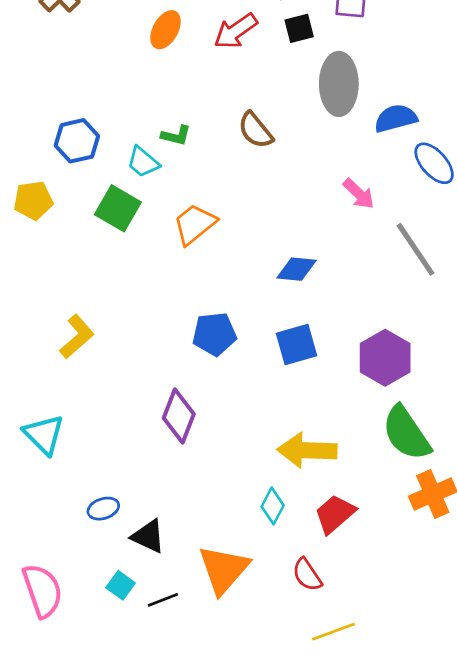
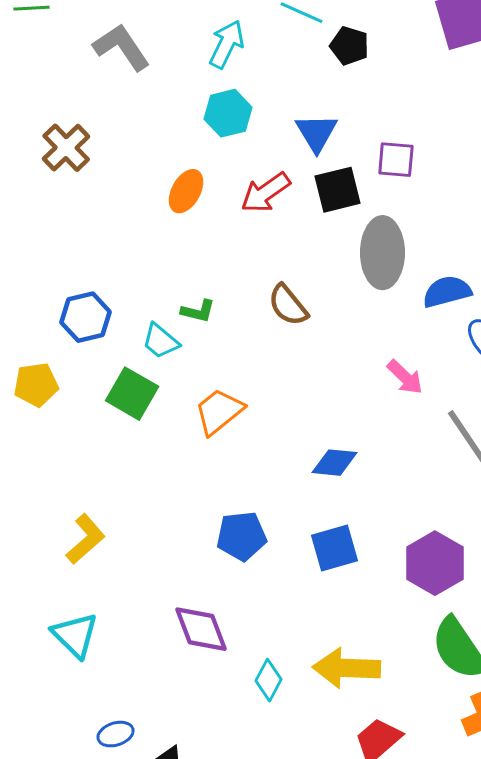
black square: (299, 28) -> (337, 190), size x1.4
purple diamond: (179, 416) -> (201, 629), turned -42
cyan triangle: (44, 434) -> (75, 635), moved
cyan diamond: (273, 506) -> (268, 680), moved

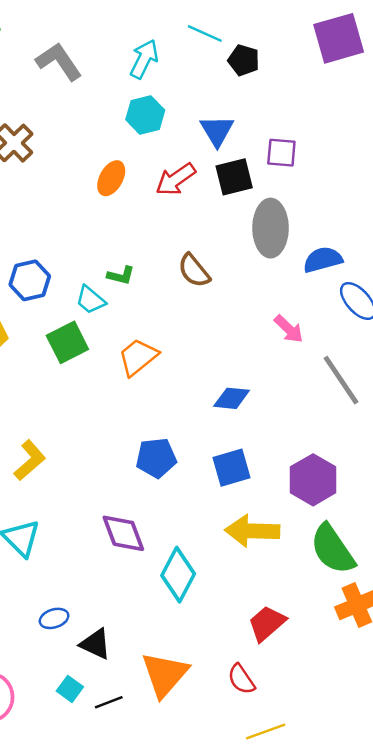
green square: (132, 394) -> (67, 342), turned 33
yellow arrow: (346, 668) -> (252, 531), moved
cyan diamond: (268, 680) -> (178, 575), size x1.6

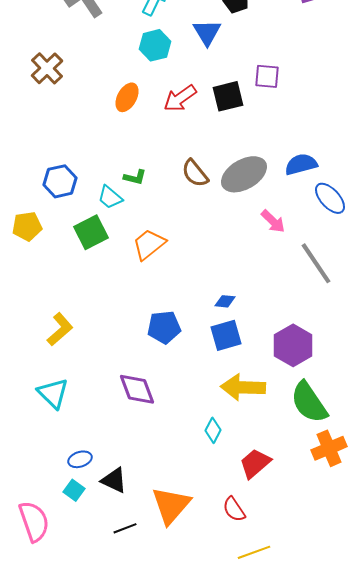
blue triangle: (217, 131) -> (207, 32), moved
gray ellipse: (271, 228) -> (244, 174), moved, turned 60
blue diamond: (232, 398) -> (225, 301), moved, size x0.7
cyan diamond: (178, 575) -> (213, 430), moved, size x0.6
cyan square: (70, 689) -> (74, 490), moved

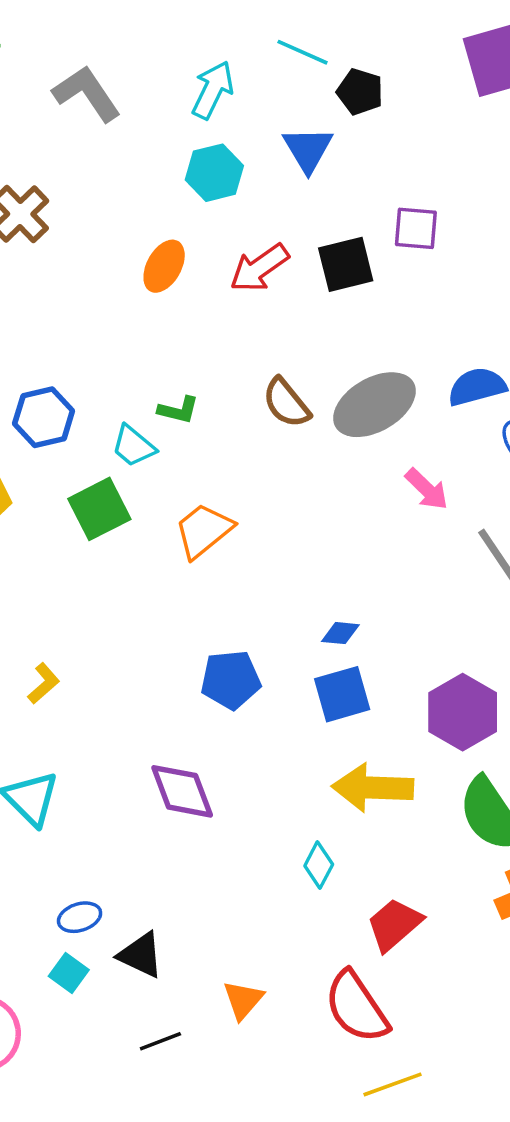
yellow L-shape: (60, 329) -> (44, 683), size x0.7
orange triangle: (171, 505) -> (243, 1000), size x0.6
red semicircle: (234, 509) -> (356, 1007), size x1.6

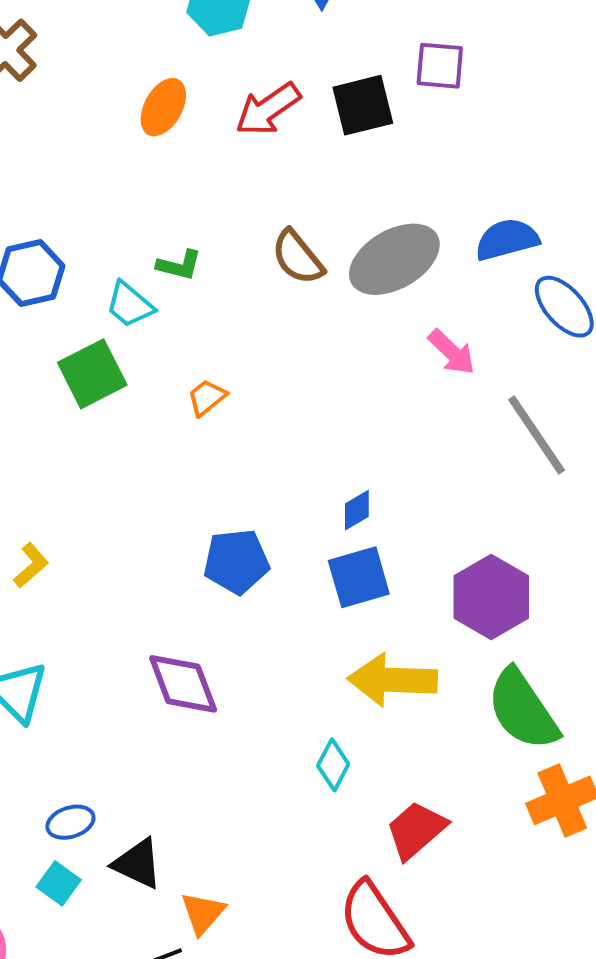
orange trapezoid: (204, 531) -> (207, 398), size x0.6
blue diamond: (340, 633) -> (357, 510), turned -36
orange triangle: (243, 1000) -> (203, 913), moved

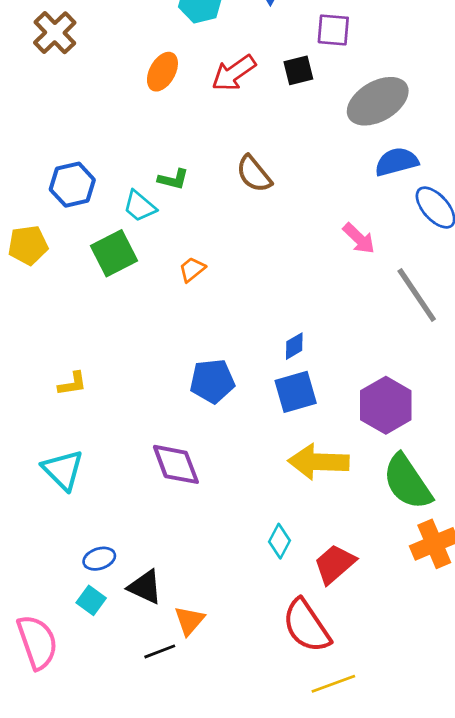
purple square: (440, 66) -> (333, 30), moved
black square: (363, 105) -> (298, 70), size x0.7
gray ellipse: (394, 259) -> (378, 101), moved
yellow L-shape: (31, 565) -> (72, 384), turned 32
cyan diamond: (333, 765) -> (279, 541), moved

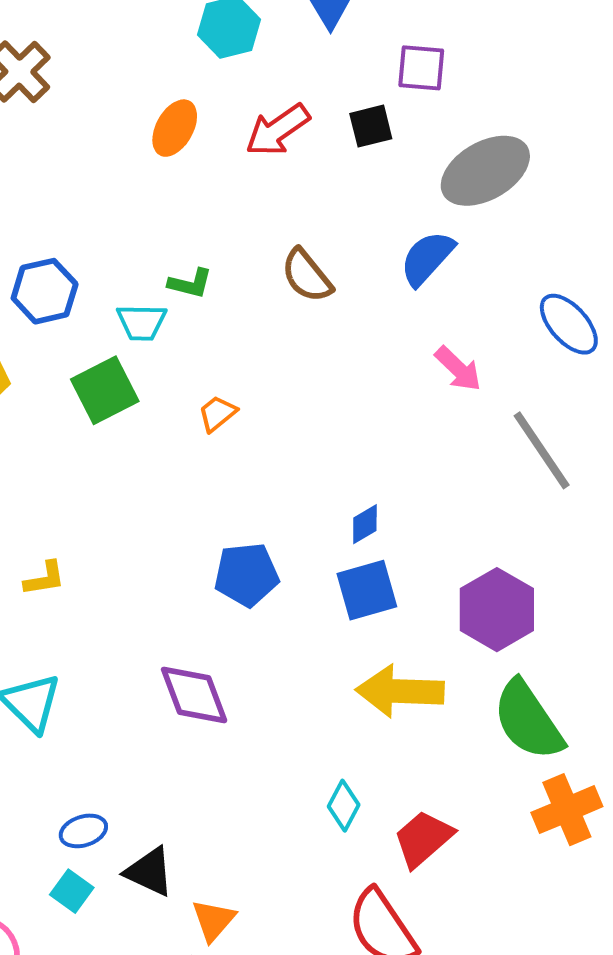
blue semicircle: (397, 162) -> (427, 258), moved, turned -33
cyan trapezoid: (140, 206) -> (142, 322), turned -39

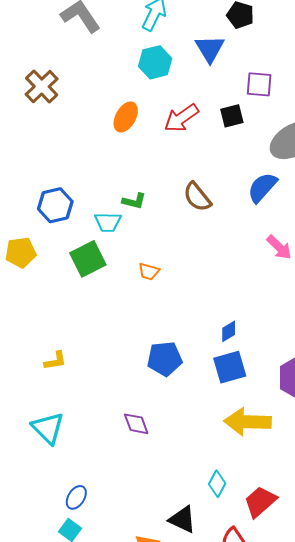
orange trapezoid: (217, 413) -> (149, 271), turned -125
purple diamond: (194, 695) -> (136, 424), size x0.7
blue ellipse: (83, 831) -> (76, 497), turned -40
black triangle: (149, 872) -> (182, 519), moved

